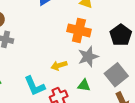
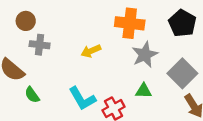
yellow arrow: (59, 65) -> (91, 51), moved

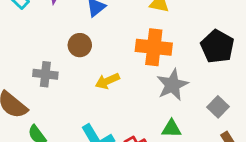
brown circle: (26, 21) -> (80, 45), moved
gray square: (182, 73) -> (218, 107), size x0.6

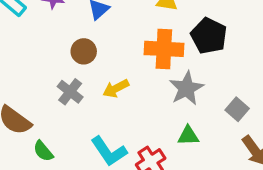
black pentagon: (217, 46) -> (209, 36), moved
gray cross: (45, 74) -> (70, 92), moved, turned 35

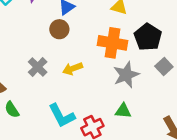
brown circle: (84, 51) -> (59, 29), moved
gray square: (237, 109) -> (164, 66), moved

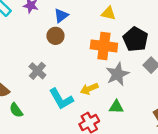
yellow arrow: (73, 69) -> (89, 89), moved
cyan L-shape: (62, 116) -> (61, 99), moved

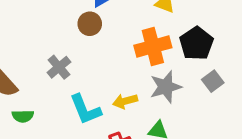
orange cross: (104, 46) -> (153, 46), turned -30
green semicircle: (16, 110) -> (23, 116), turned -63

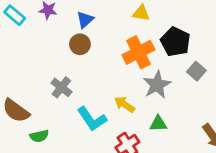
yellow arrow: (125, 101) -> (125, 104), turned 60

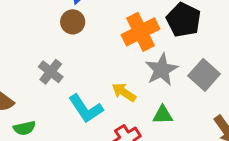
gray square: (196, 71) -> (204, 75), moved, size x1.4

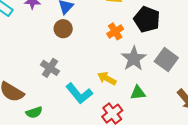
orange cross: (140, 32) -> (115, 31), size x0.6

